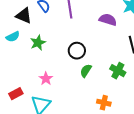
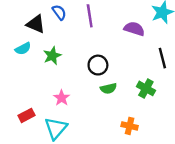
green semicircle: (86, 71) -> (108, 88), turned -136

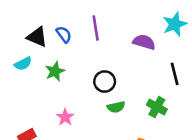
blue semicircle: (59, 12) -> (64, 34), moved

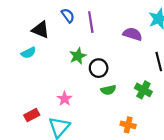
blue semicircle: (64, 34) -> (68, 15), moved
green star: (55, 71) -> (78, 56), moved

